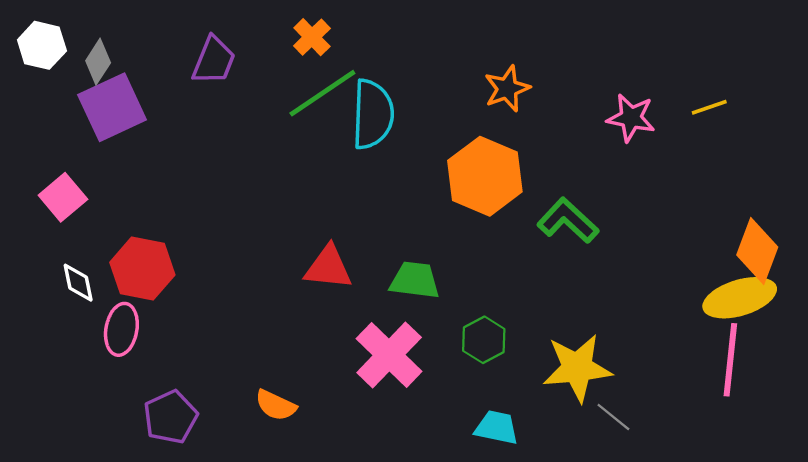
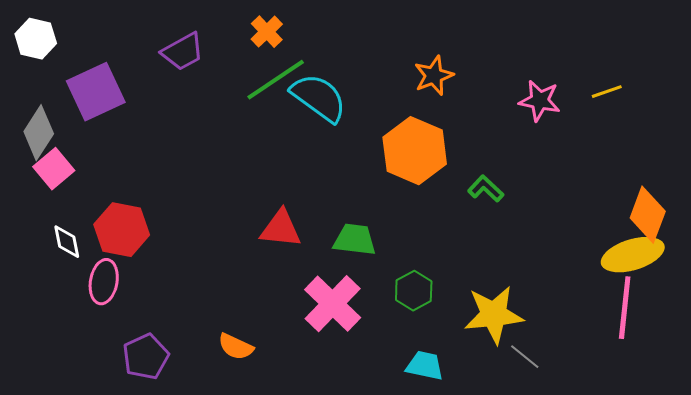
purple trapezoid: (214, 61) -> (183, 52), turned 39
gray diamond: (98, 62) -> (39, 133), moved, size x1.4
cyan semicircle: (373, 114) -> (319, 98), turned -56
green L-shape: (568, 221) -> (486, 189), size x0.7

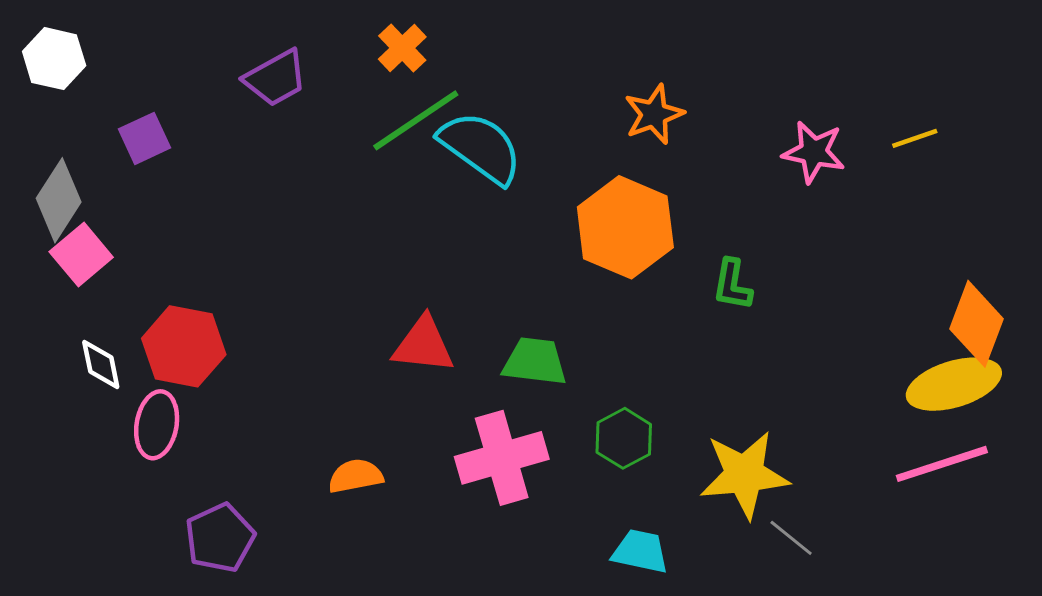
purple square: (96, 92) -> (145, 138), size x0.6
green L-shape: (486, 189) -> (732, 285), turned -123
pink cross: (333, 304) -> (502, 458), turned 30
pink line: (625, 308) -> (942, 464), turned 66
orange semicircle: (236, 347) -> (356, 476), moved, turned 144

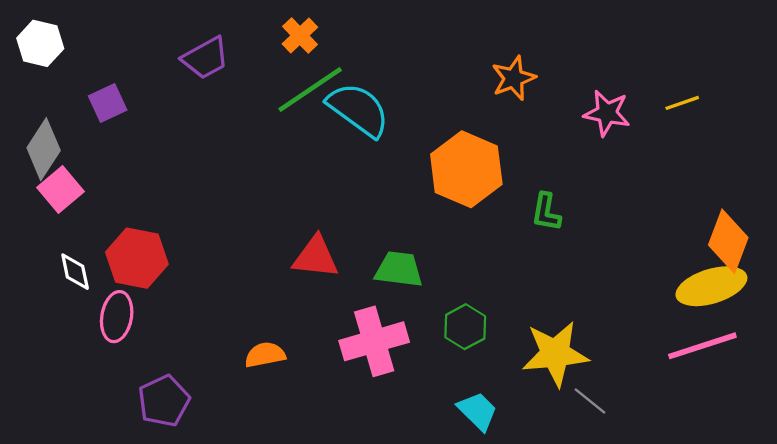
orange star: (654, 114) -> (514, 78), moved
cyan trapezoid: (640, 551) -> (478, 411), turned 33

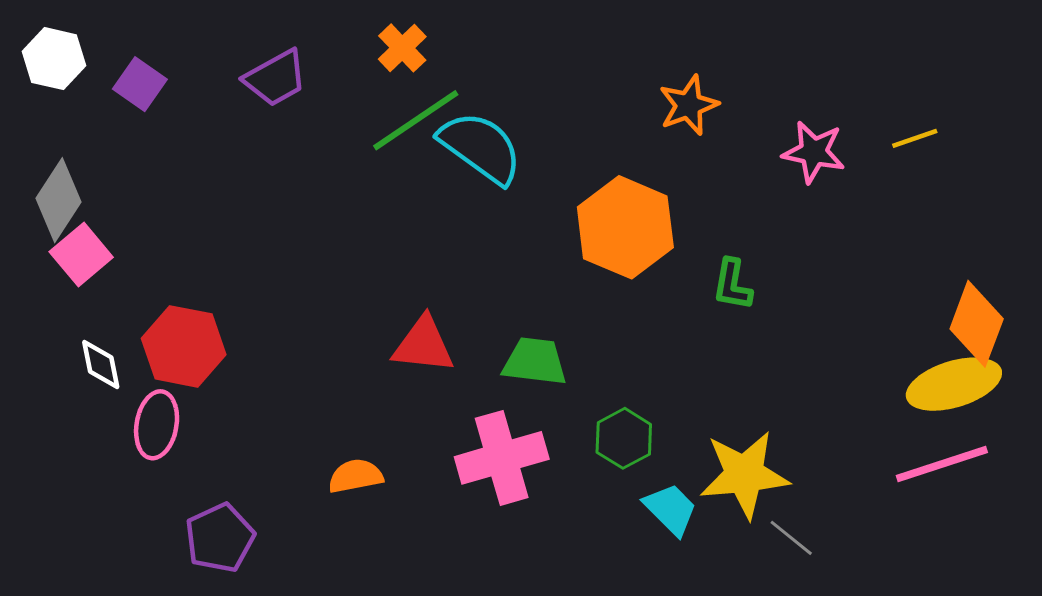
purple square: (108, 103) -> (140, 84), moved, turned -30
cyan trapezoid: (478, 411) -> (671, 509), moved

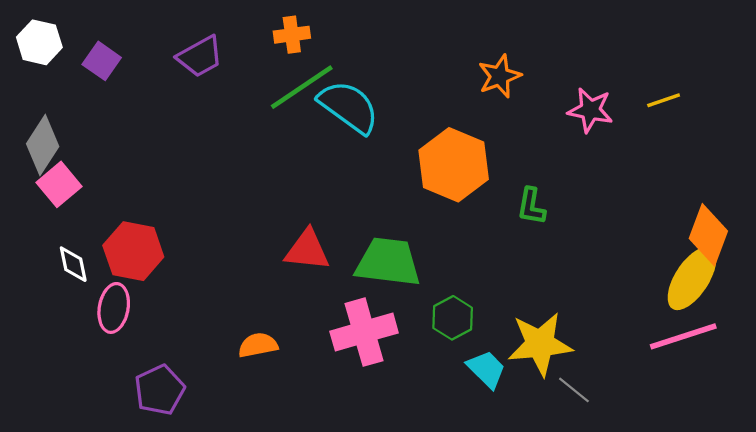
orange cross: (402, 48) -> (292, 35), turned 36
green trapezoid: (535, 361) -> (388, 262), size x1.4
yellow ellipse: (954, 384) -> (692, 278), turned -40

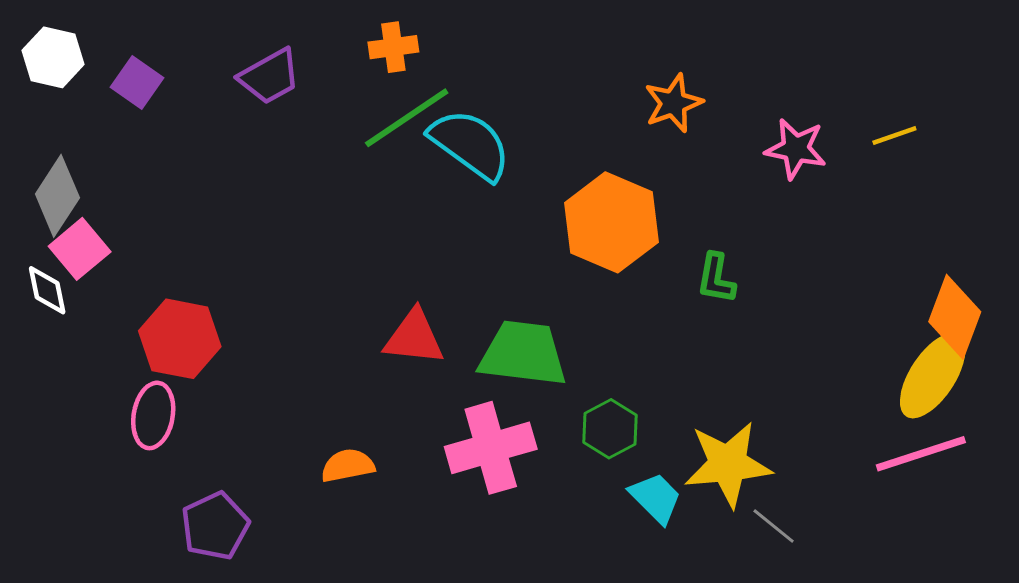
white diamond: (73, 264) -> (47, 290), moved

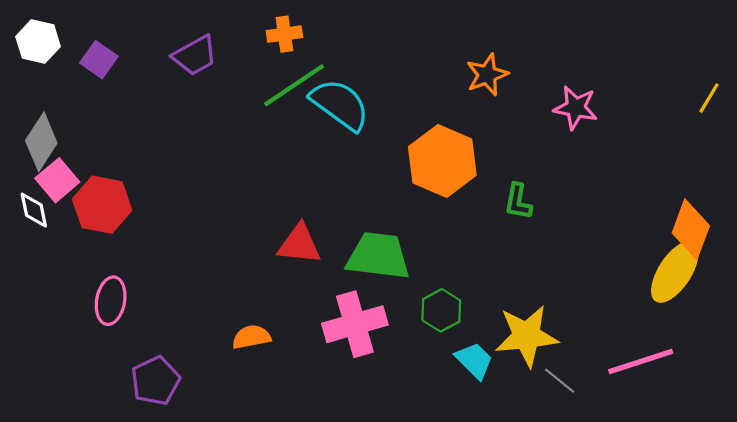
yellow line: (894, 135) -> (709, 98), moved, turned -40
red hexagon: (180, 339) -> (102, 205), moved
pink line: (921, 454) -> (641, 362), moved

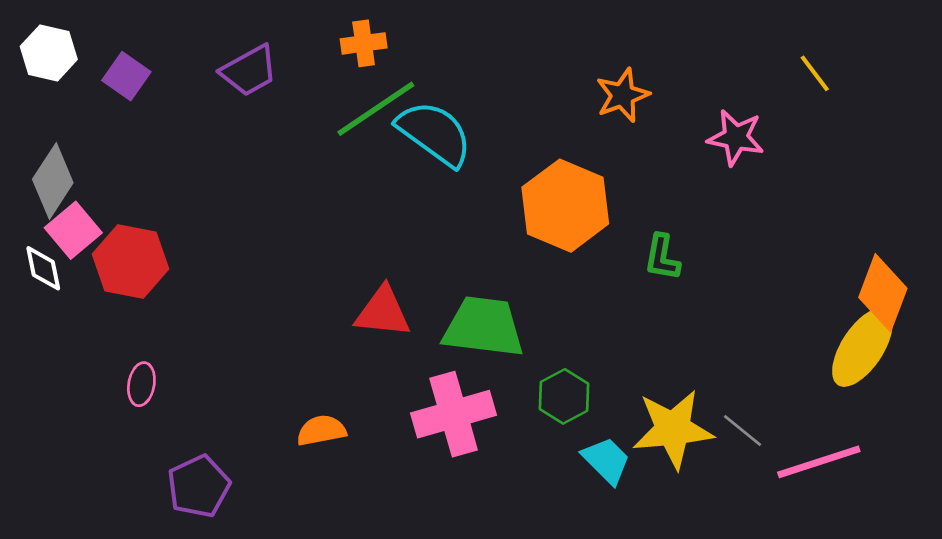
yellow line: (709, 98) -> (815, 73), moved, turned -68
pink ellipse: (111, 301) -> (141, 384), size x0.7
gray line: (560, 381) -> (743, 430), moved

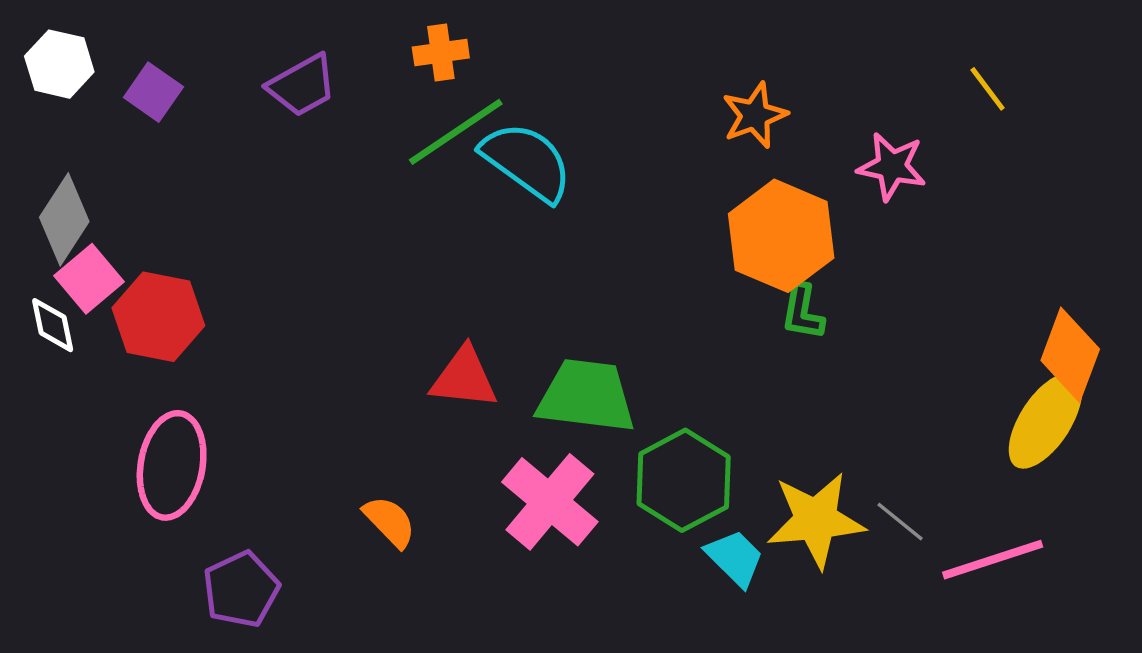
orange hexagon: (565, 206) -> (781, 236), moved
pink ellipse: (141, 384) -> (172, 465), size x2.0
green hexagon: (564, 396) -> (684, 480), size x1.5
pink cross: (454, 414) -> (550, 502), turned -34
orange semicircle: (321, 430) -> (390, 522), turned 57

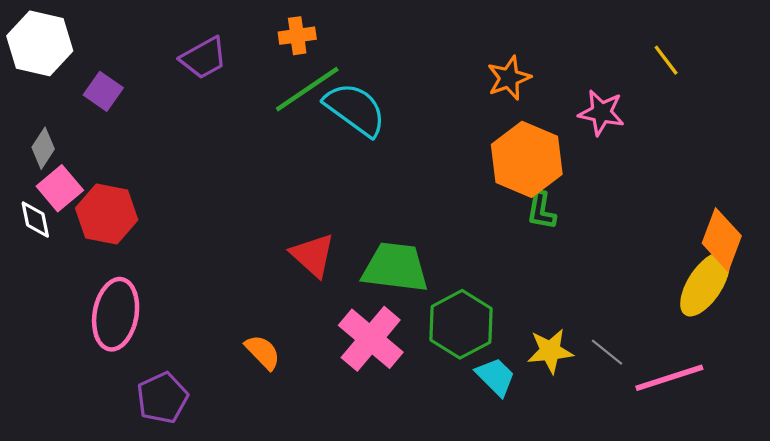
white hexagon: (59, 64) -> (40, 43), size x1.4
purple square: (153, 92) -> (103, 91), moved
gray diamond: (64, 219) -> (43, 148), size x0.7
red triangle: (464, 378) -> (313, 255), turned 36
yellow star: (816, 520) -> (550, 351), size x0.7

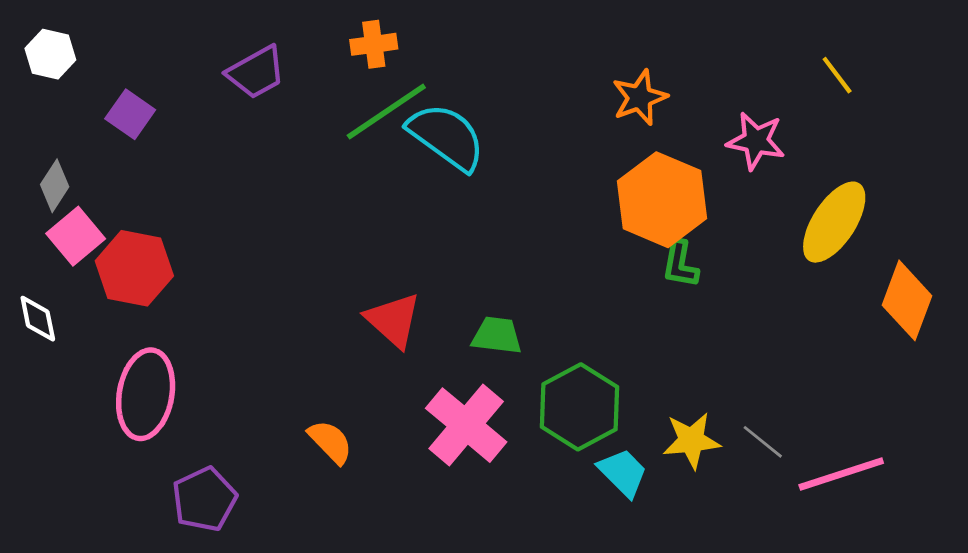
white hexagon: (40, 43) -> (50, 54), size x0.6
white diamond: (35, 220) -> (38, 319), moved
green trapezoid: (395, 267) -> (497, 335), size x0.6
yellow ellipse: (705, 284) -> (834, 222), moved

